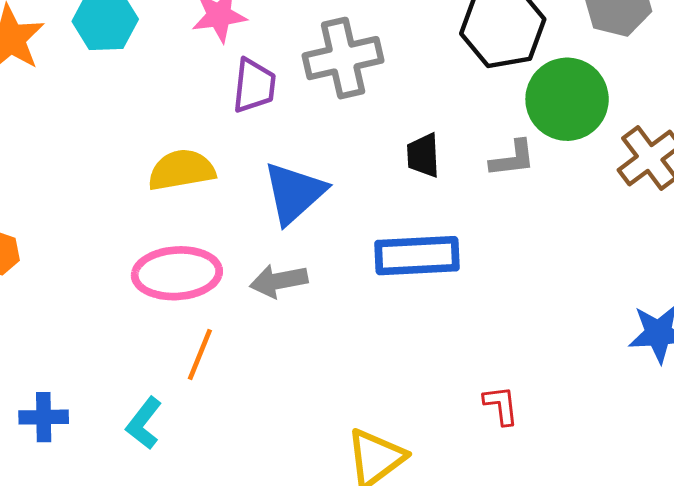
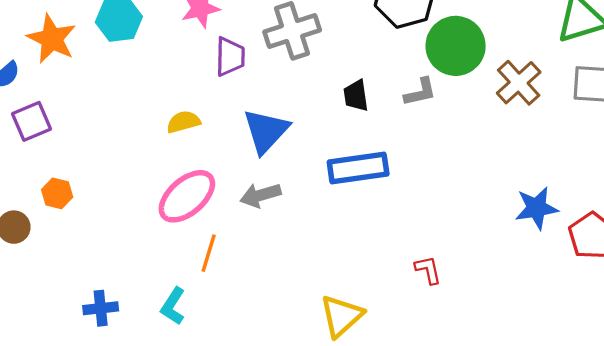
yellow semicircle: (181, 170) -> (183, 122), size x0.7
pink ellipse: (177, 273) -> (187, 196), turned -32

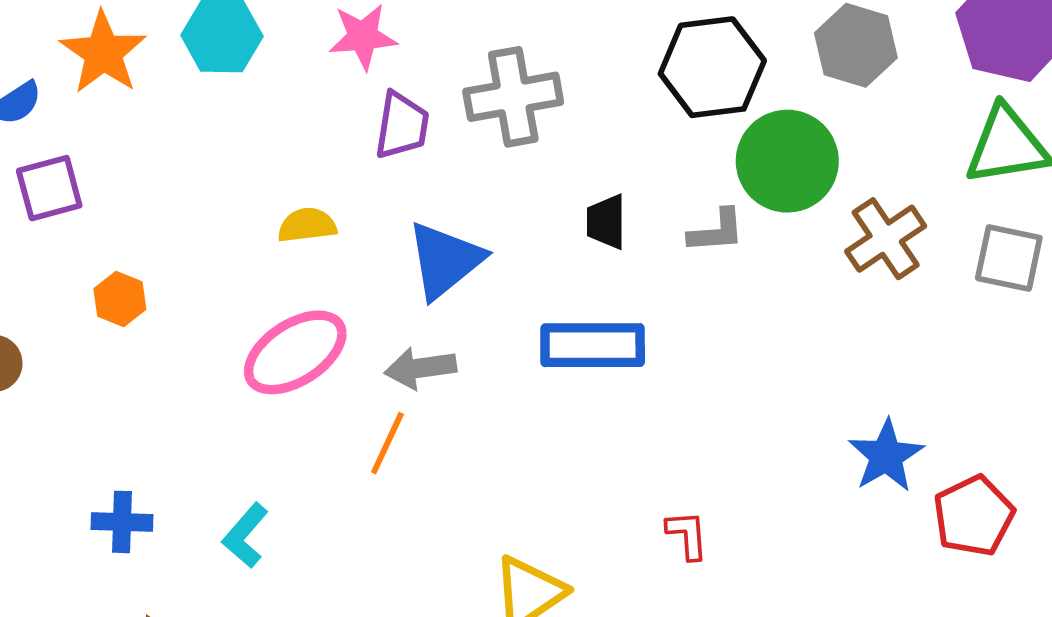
orange hexagon: (57, 193) -> (120, 299), moved
blue star: (536, 208) -> (886, 456), turned -30
orange line: (209, 253) -> (387, 443), moved

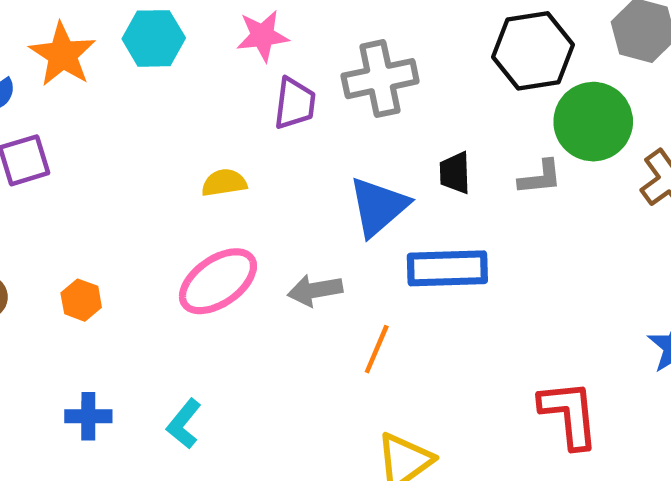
blue triangle: (445, 260) -> (378, 207), moved
orange hexagon: (120, 299) -> (81, 300), moved
orange line: (387, 443) -> (377, 349), moved
red L-shape: (687, 535) -> (569, 414), moved, size x1.8

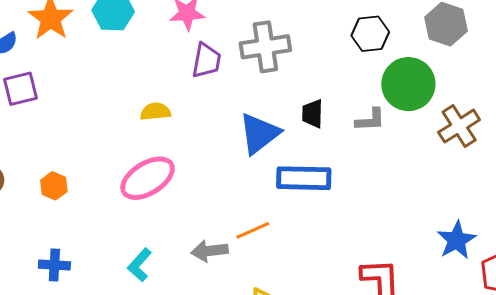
black hexagon: (533, 51) -> (370, 34), size x0.7
gray arrow: (315, 290) -> (209, 251), moved
orange line: (377, 349) -> (253, 230), turned 40
cyan L-shape: (184, 424) -> (140, 265), moved

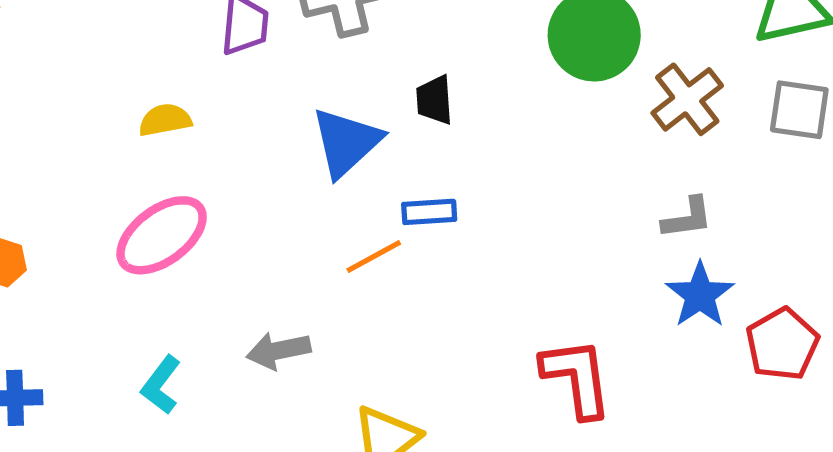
gray L-shape: (370, 120) -> (687, 218), moved
blue rectangle: (304, 178) -> (429, 212), size x0.6
orange line: (253, 230) -> (374, 257), moved

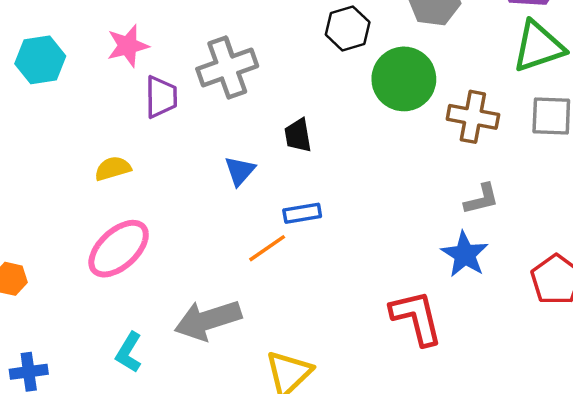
brown cross: (687, 99) -> (473, 117), turned -36
blue triangle: (346, 142) -> (240, 171), size x0.6
blue star: (700, 295) -> (465, 254), moved
gray arrow: (278, 350) -> (208, 320), size x1.5

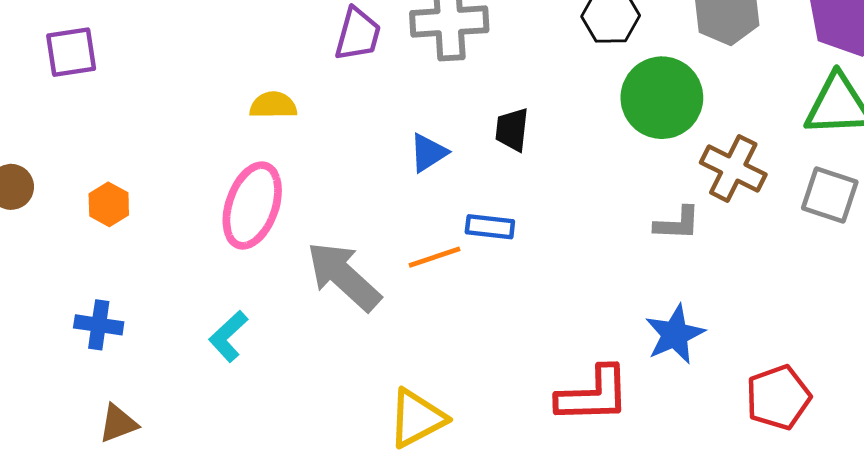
gray L-shape: (481, 199) -> (677, 223), moved
pink ellipse: (119, 249) -> (252, 206), turned -44
red L-shape: (416, 318) -> (593, 395), turned 86
gray arrow: (208, 320) -> (344, 276), moved, turned 44

